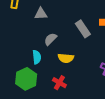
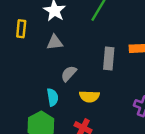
gray rectangle: (83, 29) -> (109, 58), turned 42

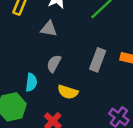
gray semicircle: (69, 74) -> (54, 64), turned -30

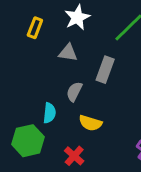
gray rectangle: (98, 60) -> (105, 70), moved

